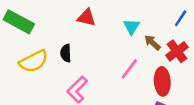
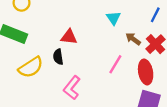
red triangle: (86, 17) -> (69, 37), moved
cyan triangle: (132, 27) -> (113, 18), moved

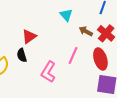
red triangle: (69, 37) -> (29, 36), turned -35
pink L-shape: (72, 88) -> (48, 72), moved

